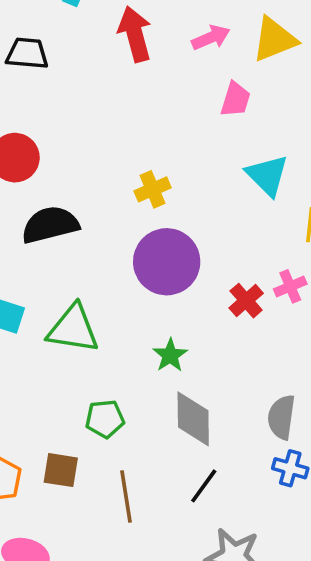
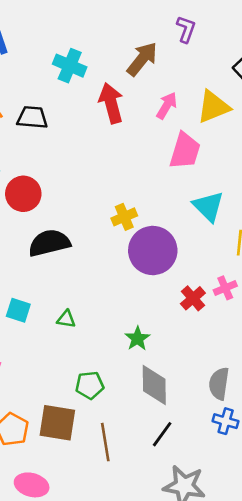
pink arrow: (211, 38) -> (167, 106), turned -36
pink trapezoid: (236, 99) -> (185, 151), size x1.4
purple circle: (167, 262) -> (153, 250), moved
green triangle: (73, 329) -> (66, 319), size x0.5
brown square: (61, 470) -> (57, 423), size x1.4

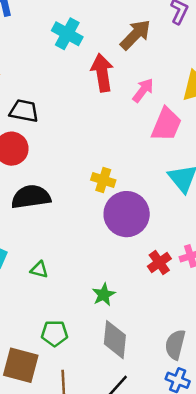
pink arrow: (167, 106) -> (143, 90), moved
black trapezoid: (32, 117) -> (24, 111), moved
yellow cross: (124, 217) -> (103, 180), turned 35

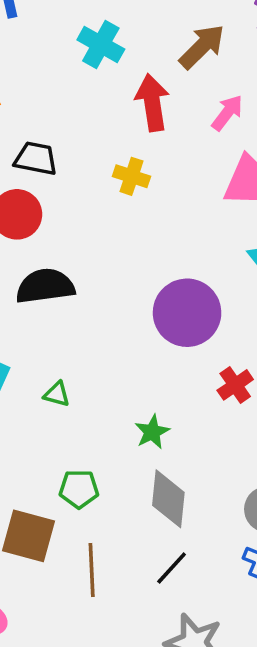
pink arrow: (143, 90) -> (227, 113), moved
yellow cross: (103, 180) -> (132, 176), moved

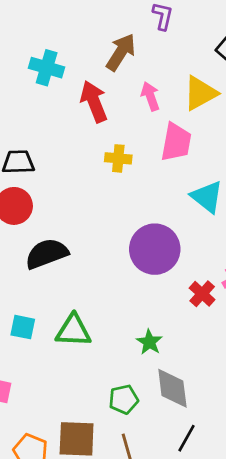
pink arrow: (227, 113) -> (150, 96), turned -44
yellow cross: (132, 176) -> (118, 158), moved
green triangle: (57, 394) -> (73, 331), size x1.8
green pentagon: (79, 489) -> (124, 399), moved

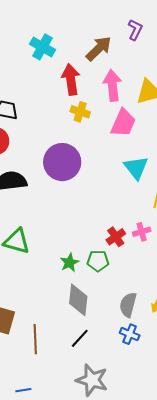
pink arrow: (150, 96) -> (112, 85), size x1.4
yellow cross: (118, 158) -> (80, 112), moved
purple circle: (155, 249) -> (62, 162), moved
green pentagon: (124, 399) -> (98, 261), moved

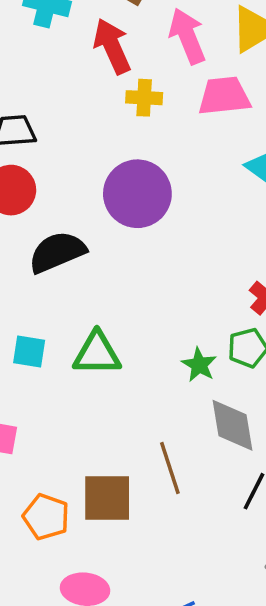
pink trapezoid: (123, 123) -> (224, 96), turned -104
brown line: (35, 339) -> (170, 468), moved

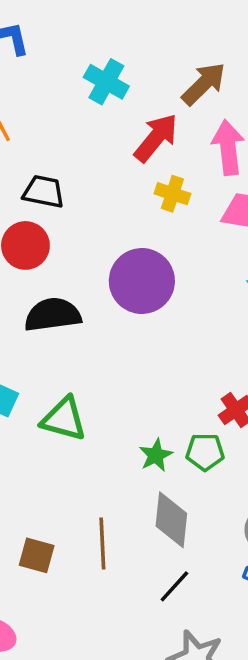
red arrow: (112, 46) -> (156, 138), turned 48
brown square: (107, 498) -> (37, 555), size x0.7

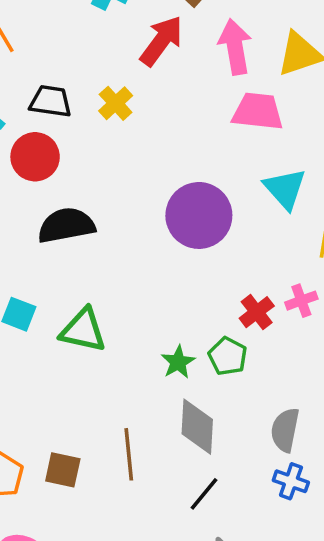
yellow cross: (172, 194) -> (116, 103), moved, turned 32
purple circle: (142, 281) -> (199, 215), moved
green pentagon: (205, 452) -> (228, 356), turned 30

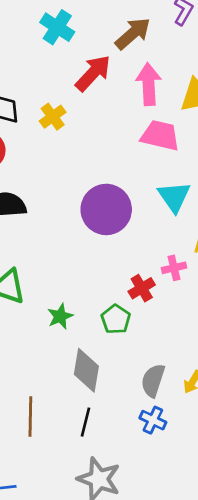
pink cross: (301, 301) -> (174, 268), moved
green star: (178, 362) -> (60, 316), moved
brown line: (129, 454) -> (30, 417), moved
black line: (204, 494) -> (86, 422), turned -32

